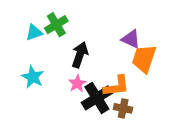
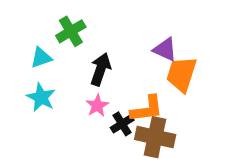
cyan triangle: (34, 32) -> (41, 58), moved
black cross: (97, 98) -> (122, 124), size x0.6
brown cross: (123, 108) -> (155, 137), size x1.6

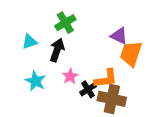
green cross: (71, 31) -> (65, 23), moved
black arrow: (101, 69) -> (57, 50), moved
cyan star: (41, 97) -> (36, 81), moved

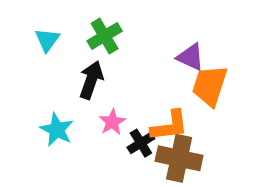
cyan triangle: (30, 42) -> (47, 40), moved, turned -35

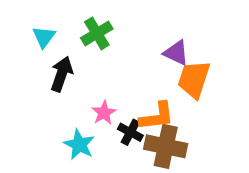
black arrow: (91, 80) -> (62, 74), moved
cyan star: (57, 130) -> (79, 145), moved
black cross: (141, 143) -> (130, 132), turned -30

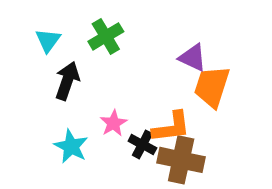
cyan star: (79, 145) -> (71, 146), moved

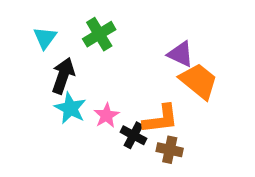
orange trapezoid: (212, 87) -> (199, 81), turned 111
cyan star: (71, 146) -> (70, 108), moved
brown cross: (181, 160) -> (170, 150), size x0.6

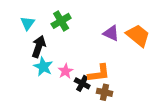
orange trapezoid: (199, 81) -> (138, 35), moved

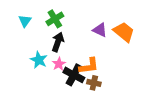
black arrow: (39, 47) -> (58, 42), moved
black cross: (82, 83) -> (74, 75), size x1.5

